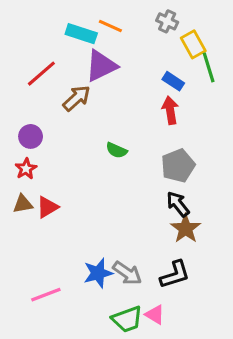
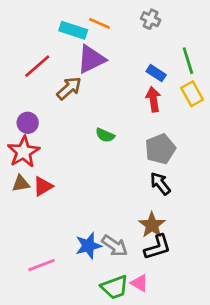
yellow rectangle: (193, 44) -> (192, 94), moved
red star: (26, 169) -> (23, 152), size x1.6
brown star: (186, 229) -> (152, 225), moved

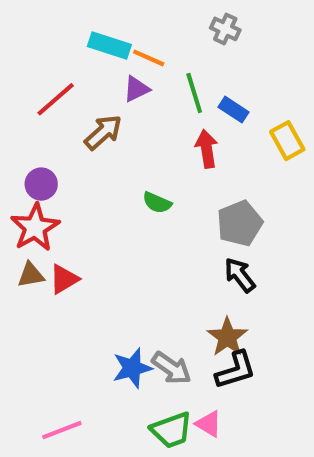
orange line: (99, 23) -> (149, 58), moved
purple triangle: (91, 59) -> (136, 89), size x0.6
green line: (188, 61) -> (194, 93), moved
red arrow: (153, 99) -> (207, 149), moved
pink line: (41, 265) -> (62, 430), moved

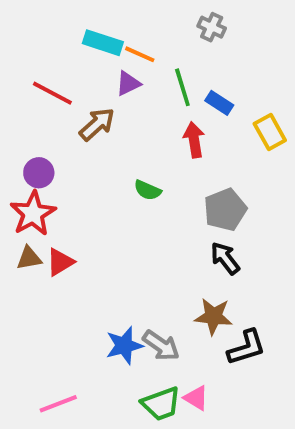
red line: (56, 99) -> (52, 93), turned 69
brown star: (227, 337) -> (214, 316), turned -30
black L-shape: (236, 370) -> (247, 347), moved

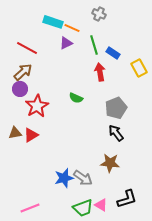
gray cross: (212, 27) -> (99, 14), moved
brown arrow: (97, 124) -> (23, 72), moved
red star: (33, 214) -> (37, 106), moved
black L-shape: (247, 347) -> (127, 199), moved

